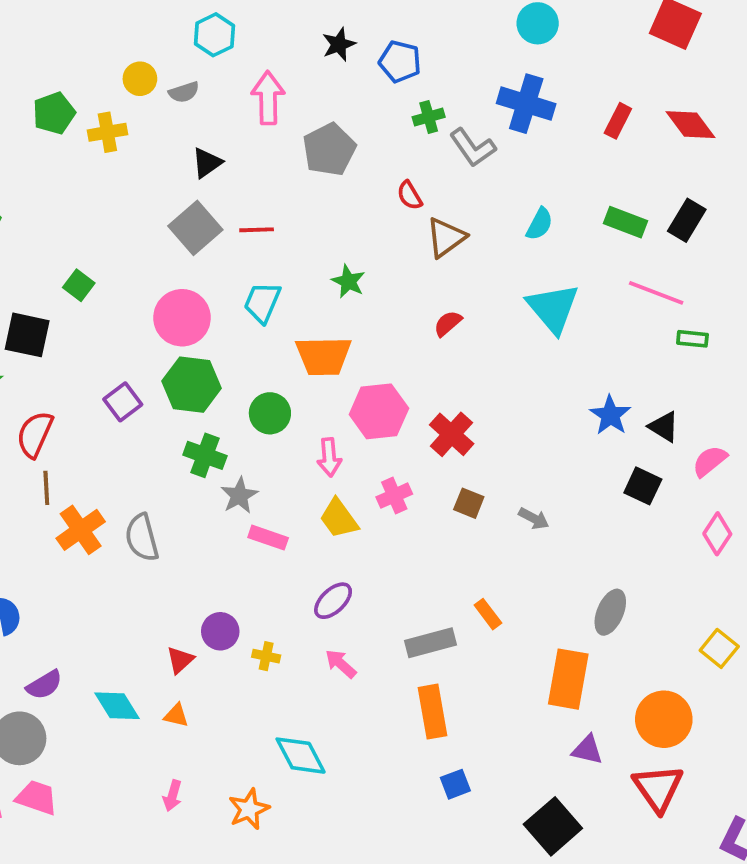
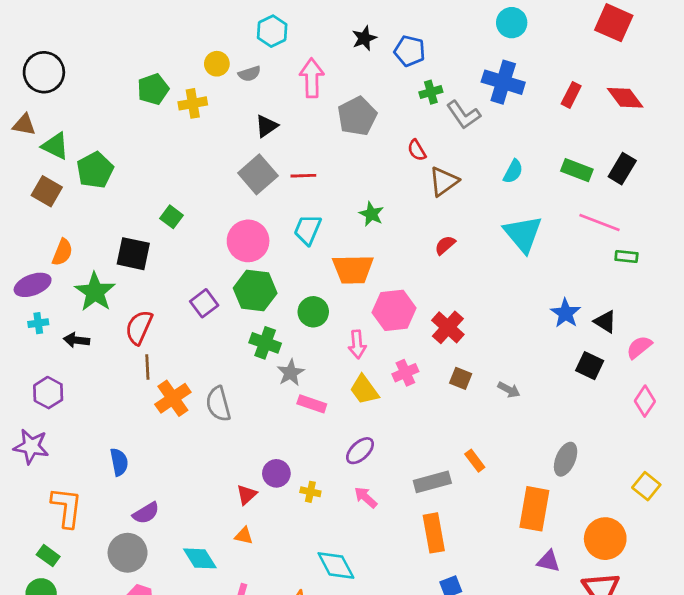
cyan diamond: (117, 706) -> (200, 558), moved

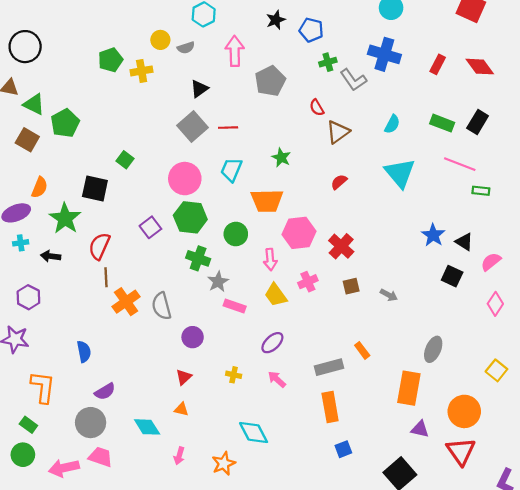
brown square: (461, 378) -> (351, 286), turned -35
purple circle: (276, 473) -> (193, 337), moved

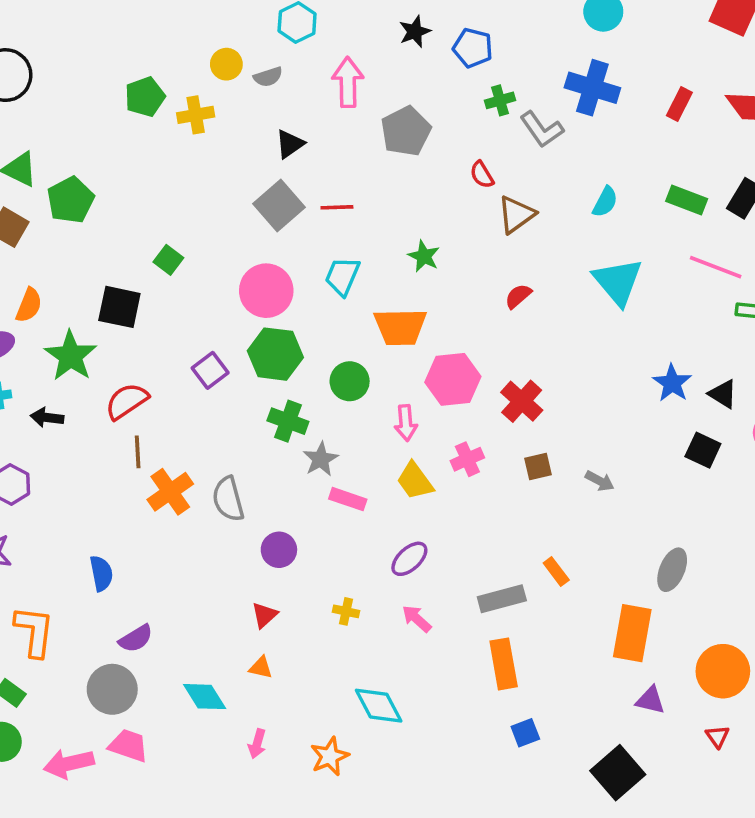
red semicircle: (99, 246) -> (127, 401), turned 32
red triangle: (461, 451) -> (717, 736), size x0.5

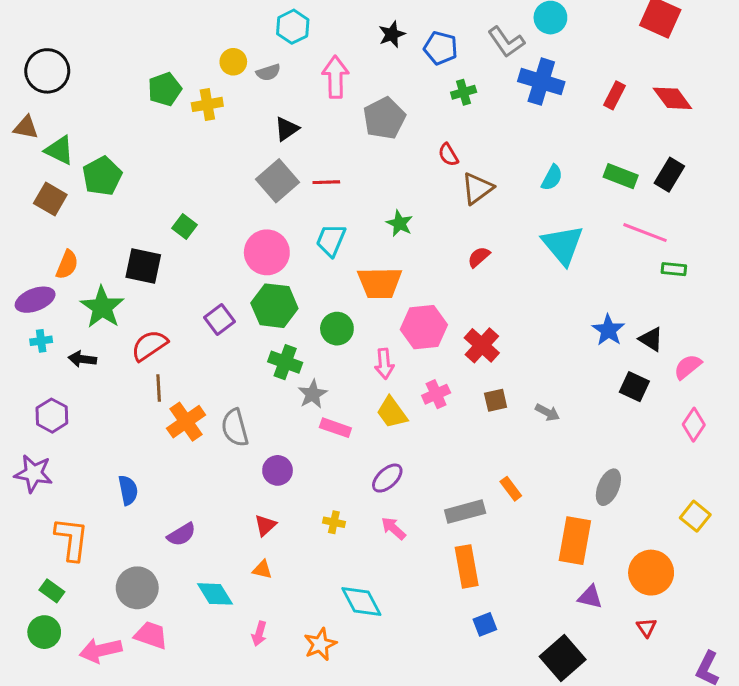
gray L-shape: (542, 129) -> (506, 42), moved
purple semicircle: (136, 639) -> (181, 534), moved

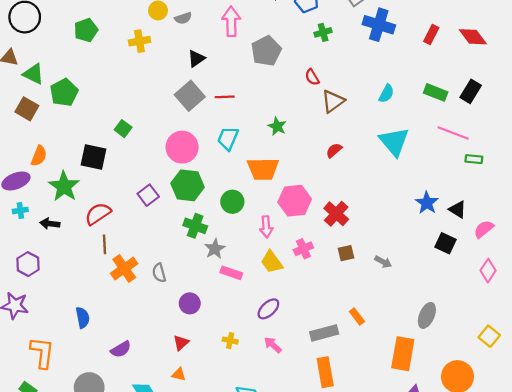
green pentagon: (165, 89) -> (86, 30), moved
gray semicircle: (235, 428) -> (159, 273), size x0.7

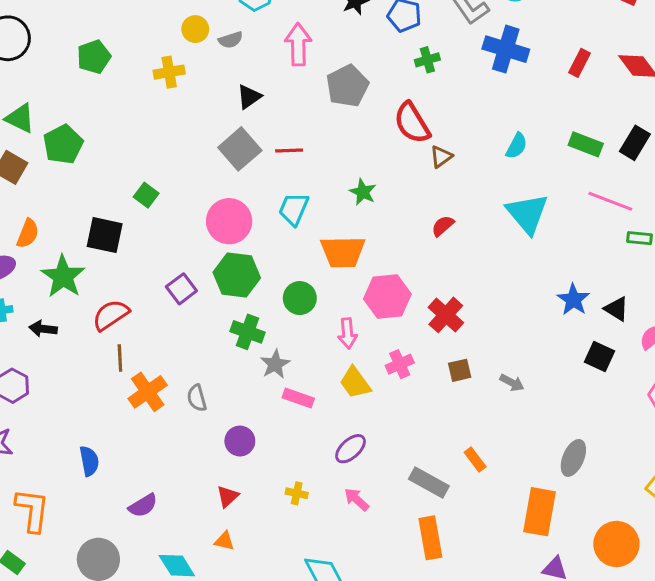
red semicircle: (312, 77) -> (412, 123), size x1.8
brown triangle: (333, 101) -> (441, 157), size x0.7
gray rectangle: (324, 333) -> (429, 483), turned 44

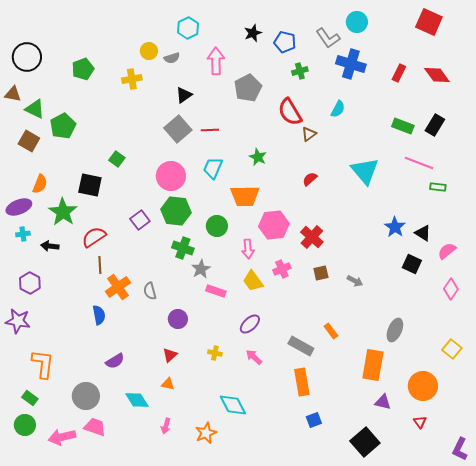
cyan semicircle: (517, 146) -> (338, 109), moved
blue semicircle: (89, 461) -> (99, 315), moved

